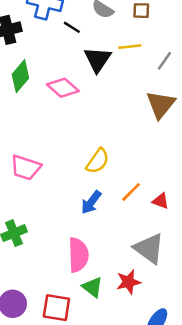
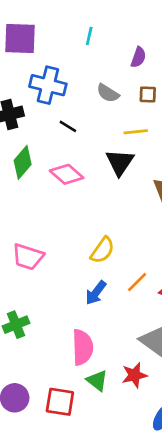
black line: (72, 27) -> (68, 126), moved
black triangle: (98, 59) -> (120, 162), moved

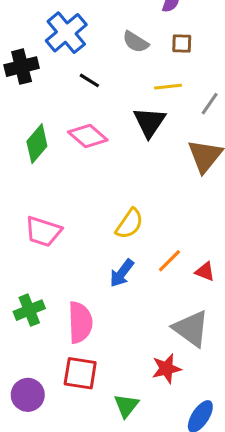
blue cross: (48, 85) -> (66, 33), turned 36
green diamond: (23, 162) -> (37, 144), moved
pink semicircle: (83, 347) -> (80, 322), moved
green triangle: (97, 381) -> (126, 406), moved, turned 30
red square: (60, 402) -> (80, 373), moved

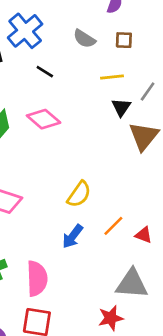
black triangle: (149, 122) -> (121, 107), moved, size x0.7
gray triangle: (191, 329) -> (132, 284), turned -32

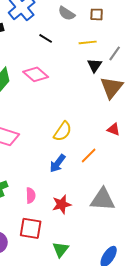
black line: (45, 72) -> (46, 38), moved
red triangle: (144, 235) -> (114, 129), moved
pink semicircle: (37, 279) -> (31, 195), size x0.6
red star: (111, 318) -> (62, 204), moved

